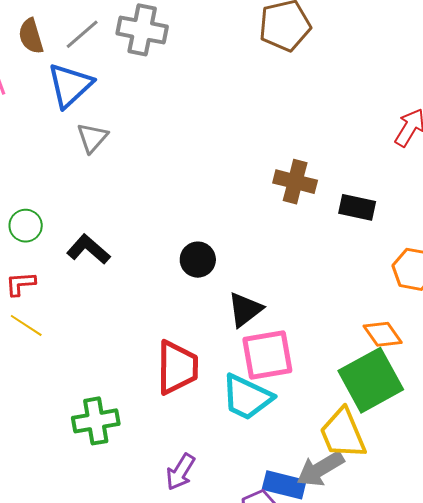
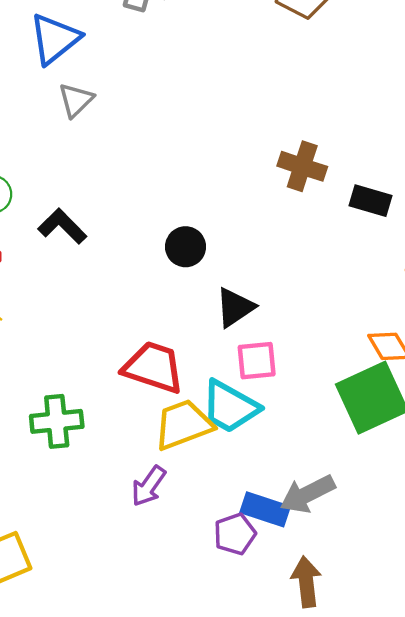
pink square: (267, 355) -> (257, 361), size x0.7
red trapezoid: (177, 367) -> (153, 367), turned -76
yellow trapezoid: (343, 433) -> (183, 425), moved, turned 88

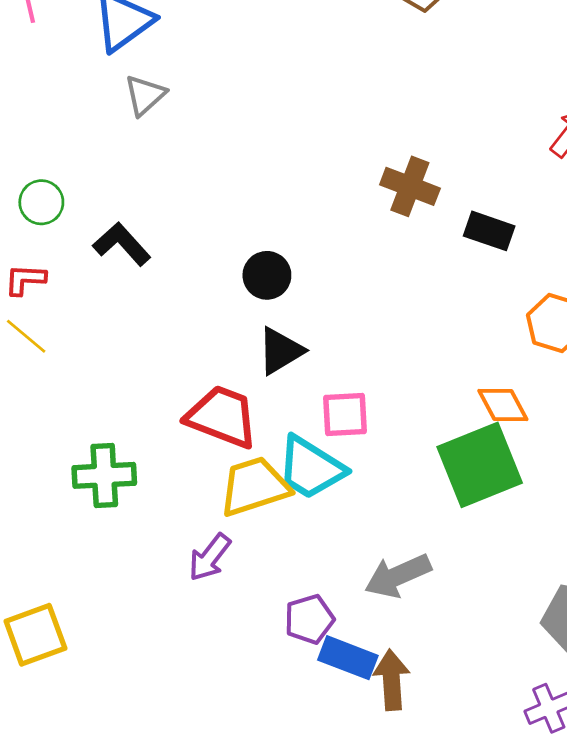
black triangle: (235, 307) -> (280, 351), moved
blue rectangle: (265, 509) -> (348, 658), moved

